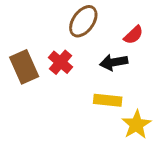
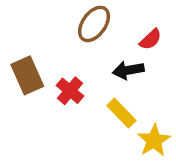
red cross: (61, 62) -> (70, 91), moved
yellow rectangle: (108, 100) -> (121, 113), turned 40

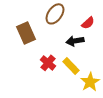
brown rectangle: (27, 75) -> (26, 33), moved
red cross: (70, 91) -> (48, 63), moved

